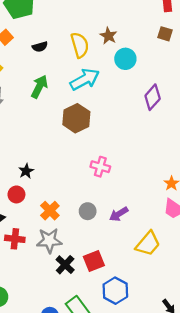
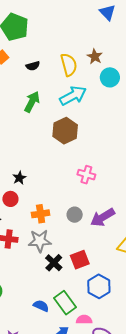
orange cross: (50, 211) -> (41, 214), turned 36
purple arrow: (119, 214) -> (103, 217), size x1.4

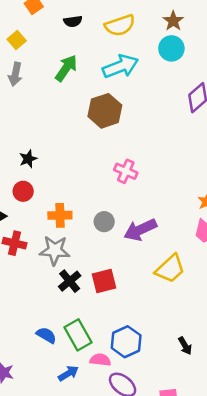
brown star: (95, 57) -> (173, 21), moved
yellow semicircle: (69, 65) -> (120, 25), turned 80
black star: (19, 178) -> (28, 159), moved
blue hexagon: (99, 286) -> (126, 342), moved

